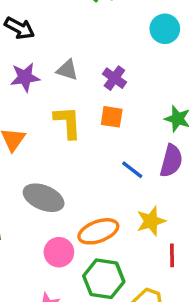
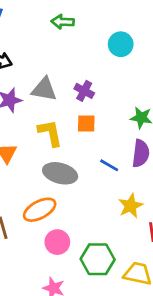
gray triangle: (67, 70) -> (44, 89), size x1.4
gray ellipse: (44, 198) -> (60, 173), moved
orange ellipse: (98, 231) -> (40, 210), moved

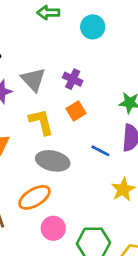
cyan circle: (121, 44) -> (93, 27), moved
gray triangle: (44, 89) -> (33, 80), turned 40
orange square: (86, 123) -> (76, 111), turned -30

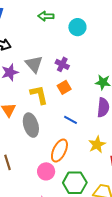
blue line: (100, 151) -> (71, 120), moved
gray ellipse: (53, 161) -> (31, 125), moved, turned 60
orange ellipse: (34, 197) -> (59, 151), moved, turned -35

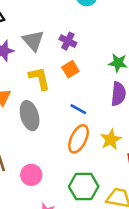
orange ellipse: (59, 151) -> (79, 139), moved
pink circle: (46, 171) -> (31, 175), moved

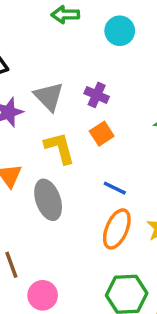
pink circle: (31, 175) -> (43, 295), moved

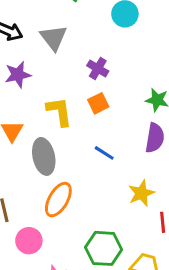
gray triangle: (49, 97) -> (54, 38), moved
orange ellipse: (117, 229) -> (58, 200), moved

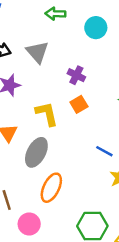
blue line: (104, 153) -> (104, 151), moved
gray ellipse: (44, 156) -> (36, 152), turned 44

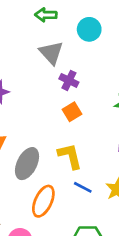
gray triangle: (37, 52) -> (51, 53), moved
yellow L-shape: (47, 114) -> (70, 156), moved
blue line: (104, 151) -> (83, 187), moved

